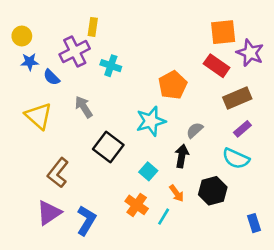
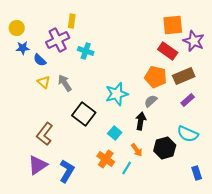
orange pentagon: (173, 85) -> (156, 77), moved, turned -30
yellow triangle: (39, 116) -> (44, 82), moved, size x0.6
cyan semicircle: (236, 159) -> (188, 134), moved

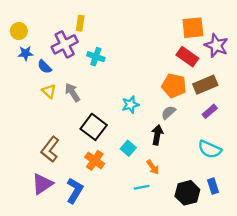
cyan star: (117, 94) -> (130, 105), size x0.7
black hexagon: (165, 148) -> (187, 193), moved
orange cross: (106, 159) -> (95, 160), moved
cyan line: (127, 168) -> (142, 187), turned 48
blue rectangle: (197, 173) -> (213, 186), moved

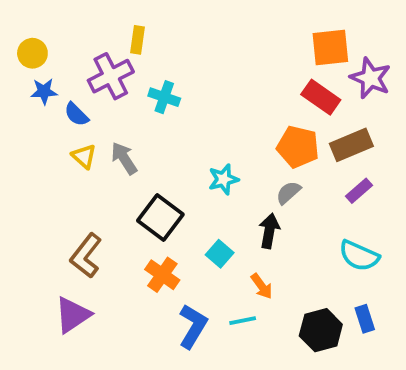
blue L-shape: (75, 191) -> (193, 326), moved

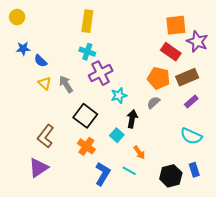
yellow rectangle: (138, 40) -> (87, 21), moved, size x1.5
yellow circle: (32, 53) -> (17, 17), moved
purple cross: (111, 76) -> (101, 73), moved
black arrow: (269, 231) -> (132, 119), moved
cyan line: (243, 321) -> (129, 171), turned 40

